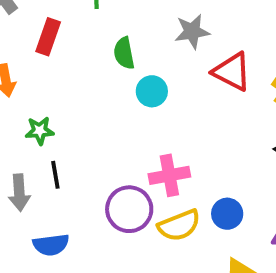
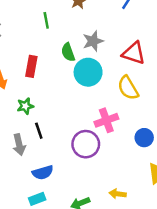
gray star: (192, 31) -> (93, 41), moved
red rectangle: (48, 37) -> (31, 66), moved
cyan circle: (152, 91) -> (88, 72), size x1.5
yellow semicircle: (179, 225) -> (128, 88), moved, turned 90

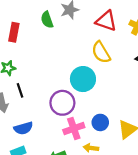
cyan circle: (88, 72) -> (83, 79), moved
pink cross: (106, 120) -> (74, 129), moved
blue circle: (144, 138) -> (100, 122), moved

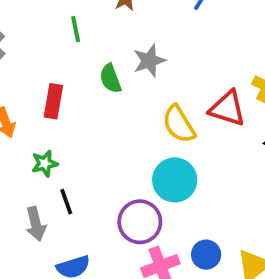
red triangle: (106, 21) -> (227, 109), moved
yellow semicircle: (101, 52) -> (179, 124), moved

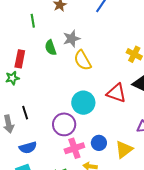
red triangle: (227, 109) -> (116, 93), moved
yellow semicircle: (179, 124) -> (83, 60), moved
green star: (45, 163) -> (12, 78), moved

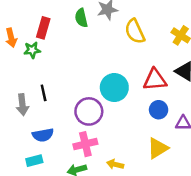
yellow semicircle: (83, 60) -> (135, 31), moved
red triangle: (116, 93) -> (155, 80), turned -30
blue circle: (99, 143) -> (159, 110), moved
pink cross: (74, 148) -> (85, 144), moved

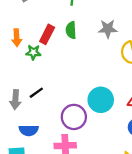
green semicircle: (81, 18) -> (71, 30), moved
black line: (44, 93) -> (36, 93), turned 56

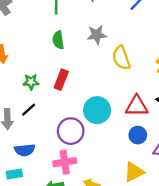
red rectangle: (47, 34) -> (61, 80), moved
green star: (33, 52) -> (31, 82), moved

